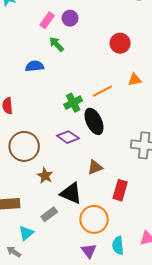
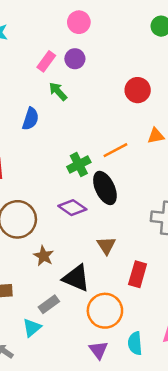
blue semicircle: (35, 66) -> (31, 119), turned 114
brown triangle: (95, 167) -> (106, 245), turned -42
cyan triangle: (26, 233) -> (32, 328), moved

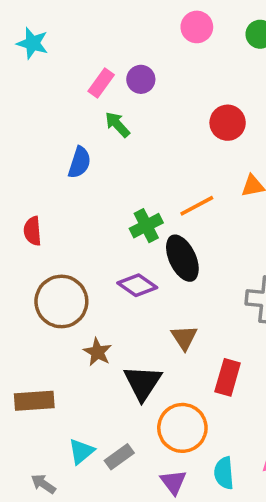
pink circle: (79, 22) -> (197, 27), moved
black triangle: (76, 278) -> (143, 383), turned 40
gray rectangle: (49, 304) -> (119, 457), moved

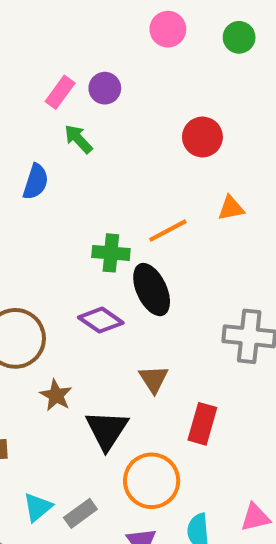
green cross: (146, 226) -> (111, 253), turned 32

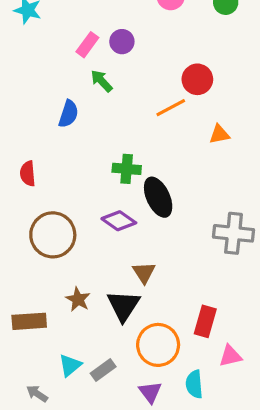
orange line: (168, 231) -> (171, 108), moved
brown triangle: (154, 379) -> (144, 273), moved
brown star: (56, 395) -> (78, 299), moved
red rectangle: (202, 424) -> (205, 321), moved
pink triangle: (255, 517) -> (230, 356), moved

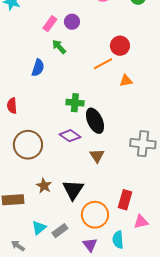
orange triangle: (219, 134) -> (126, 81), moved
brown triangle: (144, 273) -> (97, 156), moved

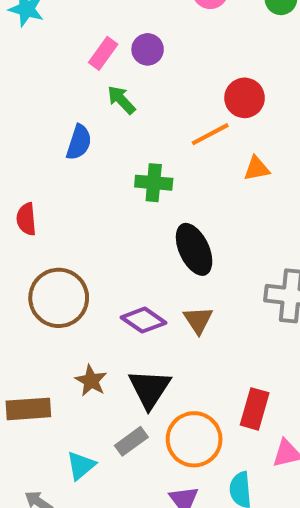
green cross: (75, 103) -> (154, 183), moved
purple diamond: (70, 136) -> (144, 320), moved
gray rectangle: (60, 231) -> (131, 441), moved

